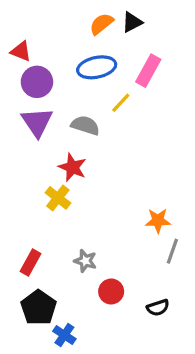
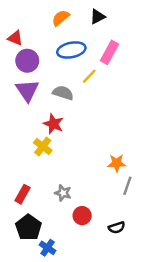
orange semicircle: (101, 24) -> (61, 18), moved

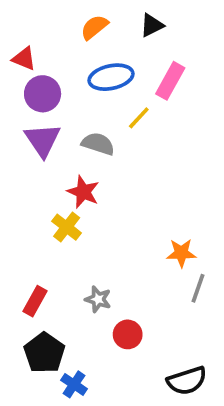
black semicircle: (117, 228) -> (187, 381), moved, size x1.5

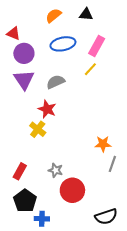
black triangle: (152, 25) -> (86, 14), turned 32
yellow line: (139, 118) -> (90, 69), moved
gray semicircle: (98, 144) -> (56, 82), turned -42
red circle: (128, 334) -> (72, 190), size x1.5
blue cross: (74, 384) -> (42, 219), turned -32

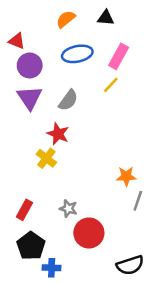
gray semicircle: (56, 82) -> (68, 100), turned 150

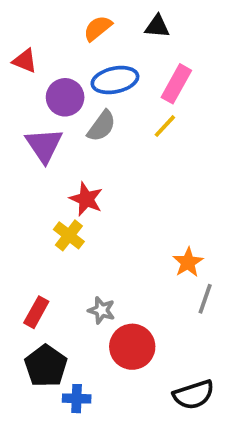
purple circle: (30, 65) -> (65, 97), moved
gray semicircle: (68, 100) -> (102, 126), moved
orange star: (126, 176) -> (188, 262), turned -30

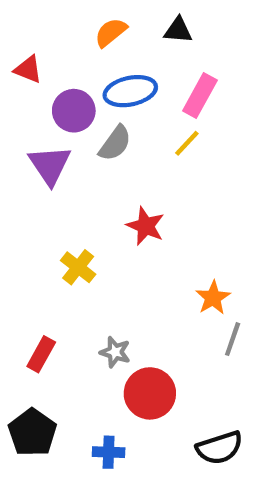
red star: (86, 199) -> (146, 226), moved
black pentagon: (46, 366) -> (32, 433), moved
blue cross: (77, 399) -> (109, 452), moved

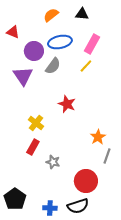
red rectangle: (41, 354) -> (33, 147), moved
red circle: (150, 393) -> (86, 181), moved
black semicircle: (219, 448) -> (78, 206), moved

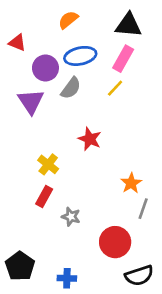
black triangle: (82, 14) -> (128, 25), moved, size x1.5
black semicircle: (78, 206) -> (139, 276), moved

